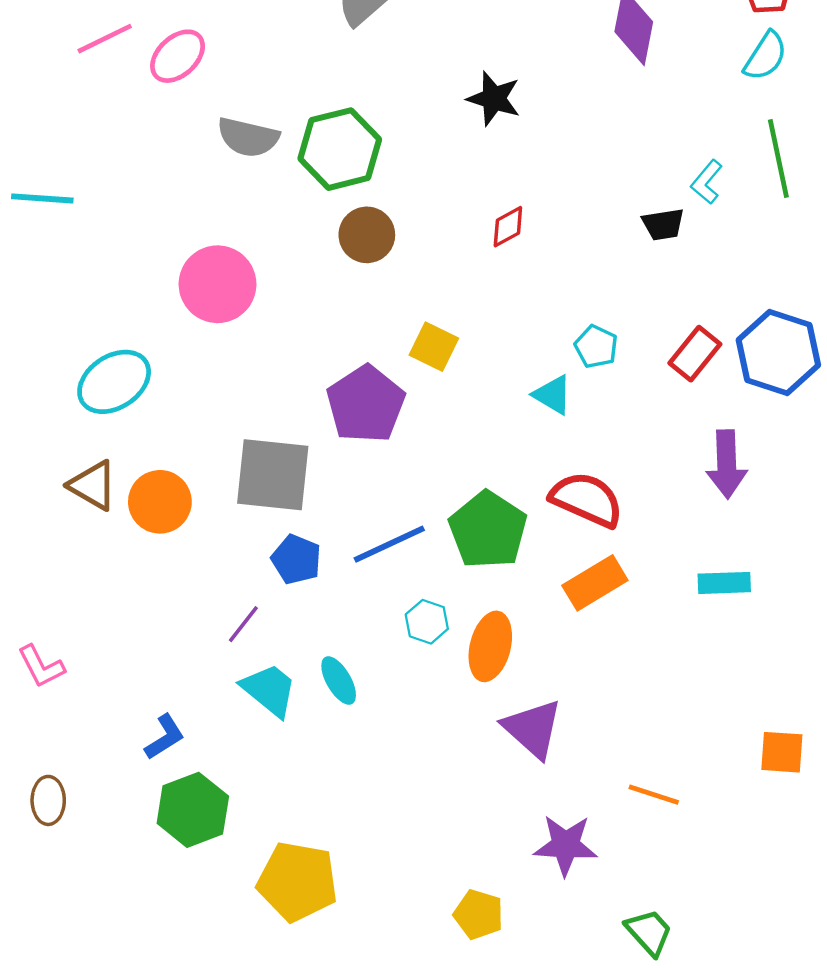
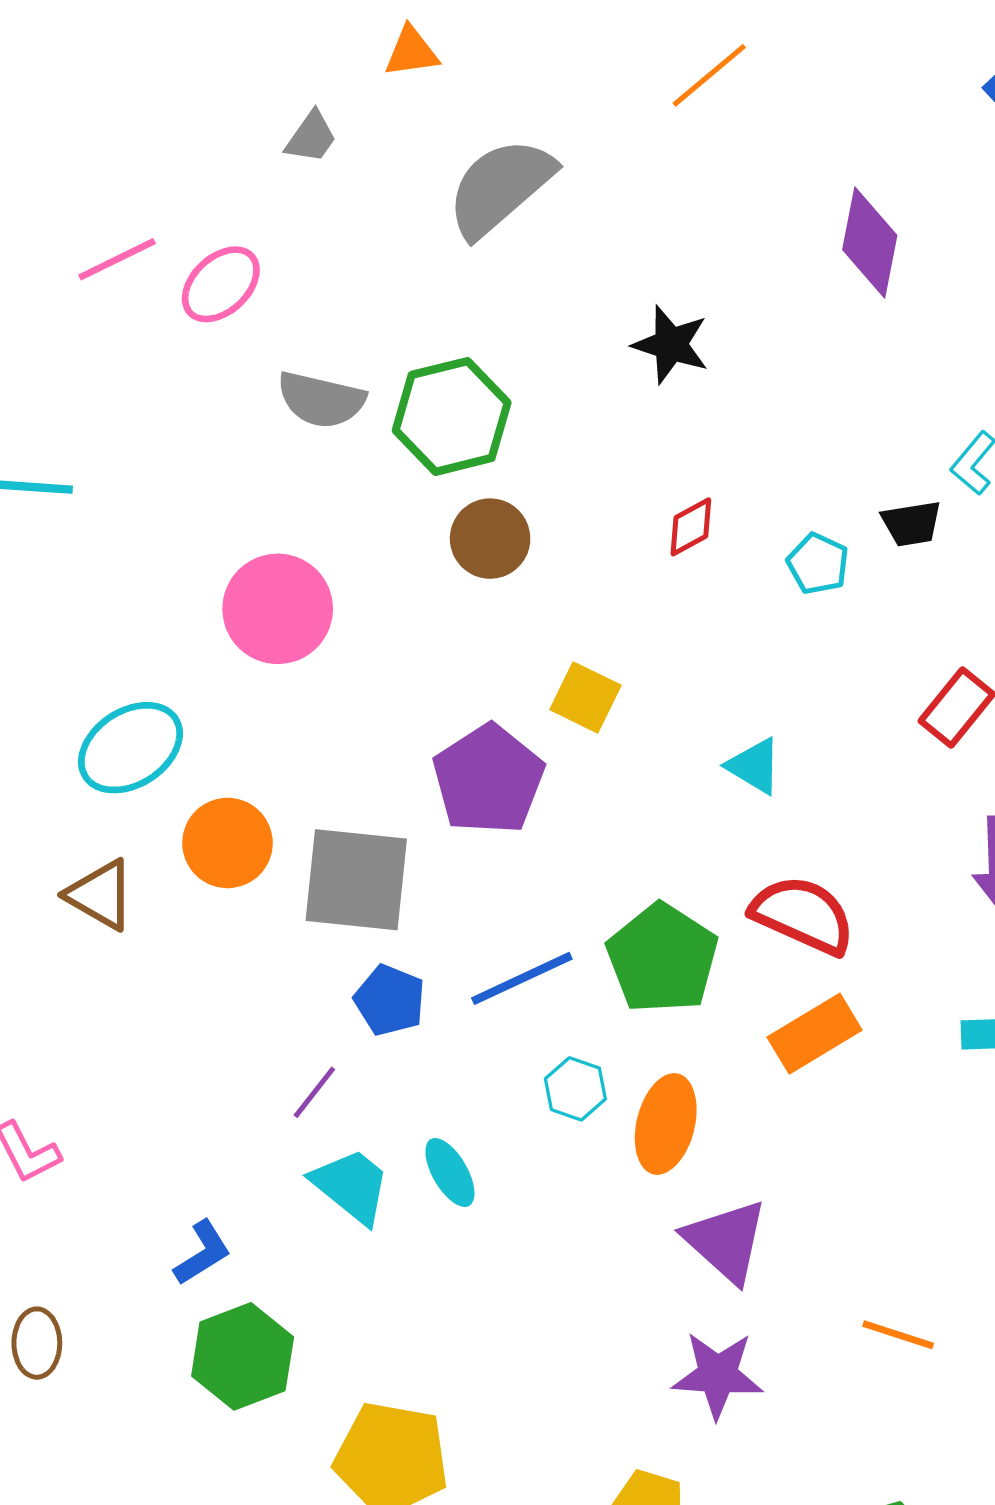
cyan pentagon: (596, 347) -> (818, 564), moved
orange circle: (160, 502) -> (227, 843), moved
purple star: (566, 845) -> (718, 1375), moved

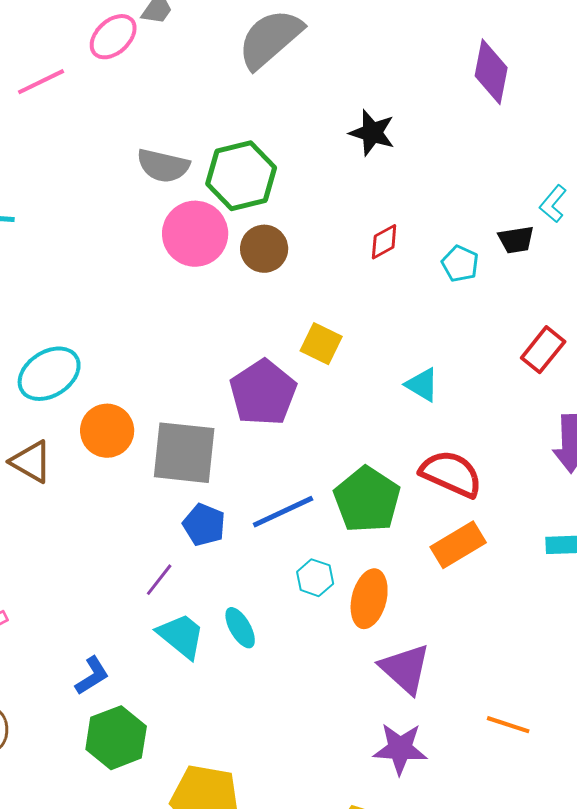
pink ellipse: (221, 284) -> (113, 37), moved
pink circle: (278, 609) -> (195, 234), moved

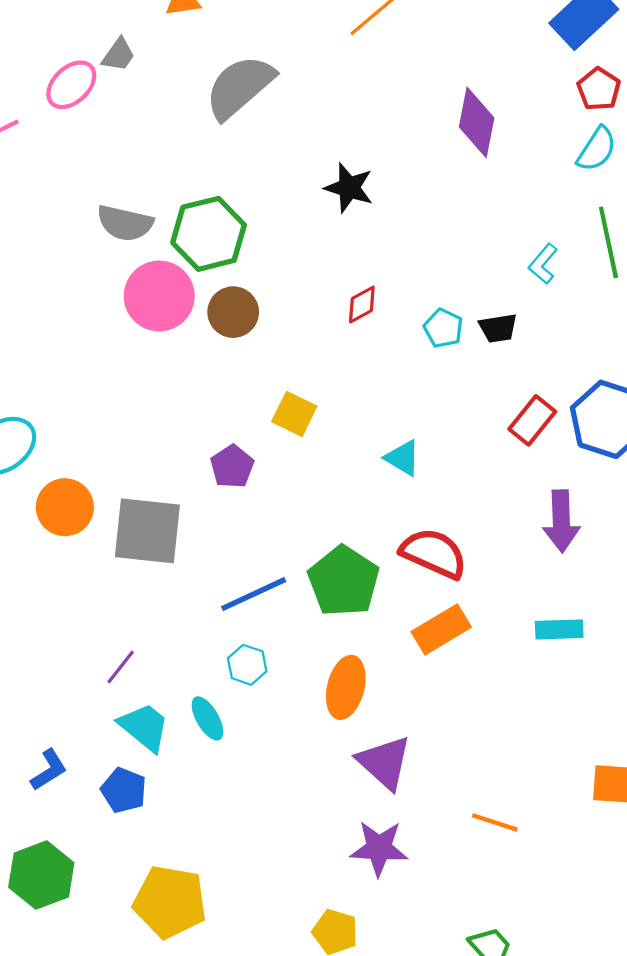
black trapezoid: (516, 240) -> (498, 328), moved
purple pentagon: (263, 393) -> (232, 466), size x0.6
blue pentagon: (204, 525) -> (124, 790), moved
cyan hexagon: (315, 578) -> (247, 665), moved
green hexagon: (116, 738) -> (41, 875), moved

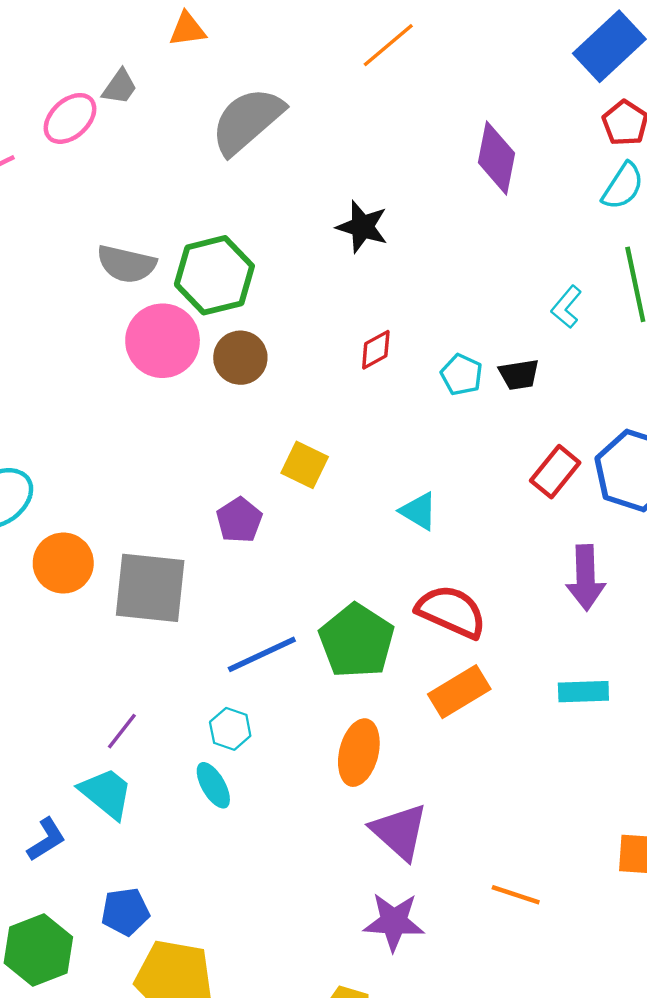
cyan hexagon: (247, 665) -> (230, 729), moved
cyan trapezoid: (144, 727) -> (106, 793), moved
blue pentagon: (124, 790) -> (125, 912), moved, turned -30

